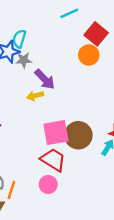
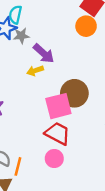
brown circle: (78, 135) -> (74, 93), moved

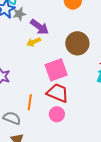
brown circle: (74, 93) -> (77, 43), moved
orange line: (18, 166) -> (30, 102), moved

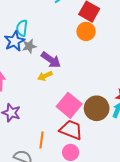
brown circle: (77, 43) -> (97, 108), moved
pink square: (56, 70) -> (69, 105), turned -30

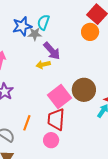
cyan semicircle: (22, 28) -> (43, 22), moved
brown circle: (97, 108) -> (84, 90), moved
red trapezoid: (71, 130) -> (56, 119), turned -120

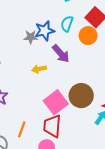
cyan semicircle: (43, 22) -> (67, 24), moved
blue star: (22, 26) -> (45, 31), moved
purple arrow: (52, 51) -> (61, 54), moved

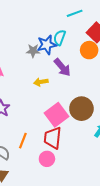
cyan semicircle: (67, 24) -> (60, 38), moved

